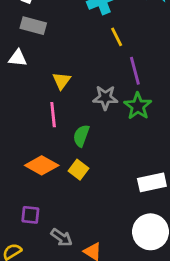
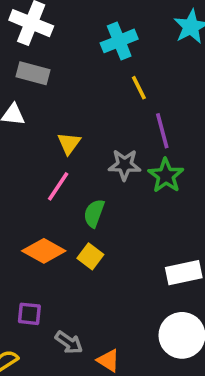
pink line: (53, 115) -> (58, 186), turned 40

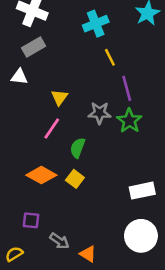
gray rectangle: (33, 73) -> (34, 47), turned -45

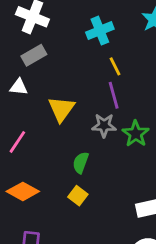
purple line: (127, 88) -> (114, 95), moved
yellow triangle: (59, 97) -> (61, 109), size x1.5
pink line: (52, 128) -> (17, 142), moved
orange diamond: (41, 175) -> (23, 191), moved

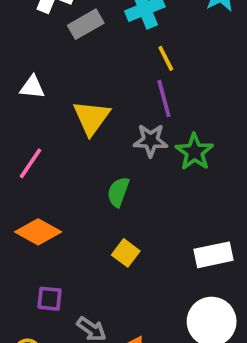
gray rectangle: (34, 55) -> (86, 24), moved
yellow square: (78, 196) -> (126, 253), moved

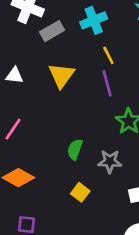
yellow triangle: (91, 118) -> (61, 75), moved
gray star: (151, 140) -> (110, 161), moved

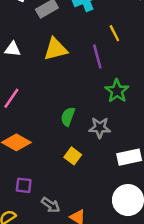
yellow line: (108, 55) -> (114, 33), moved
yellow triangle: (61, 75) -> (56, 49), turned 40

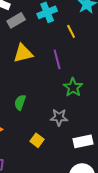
yellow line: (114, 33) -> (71, 31), moved
green semicircle: (68, 117) -> (20, 102), moved

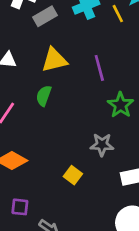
yellow line: (71, 31) -> (118, 14), moved
green semicircle: (20, 102) -> (44, 96), moved

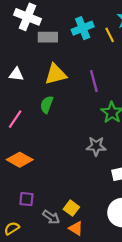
gray rectangle: (45, 16) -> (48, 37), turned 30
yellow square: (73, 175) -> (71, 208), moved

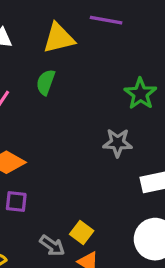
purple line: (94, 81) -> (106, 20), moved, turned -65
purple square: (26, 199) -> (16, 202), moved

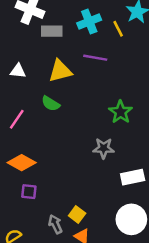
green semicircle: (46, 82) -> (51, 104), turned -78
gray arrow: (52, 246) -> (55, 224), turned -150

